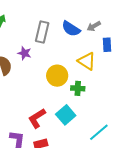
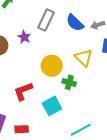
red L-shape: (37, 118) -> (23, 91), moved

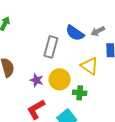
gray rectangle: (46, 20) -> (51, 47), moved
purple star: (24, 37) -> (37, 80), moved

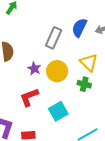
blue semicircle: (75, 33) -> (79, 28), turned 72
green cross: (80, 93) -> (84, 84), moved

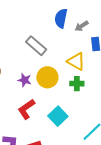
blue semicircle: (79, 28) -> (61, 18), moved
gray rectangle: (54, 38) -> (36, 46), turned -60

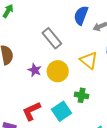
green cross: (77, 84) -> (82, 95), moved
red L-shape: (26, 109) -> (31, 111), moved

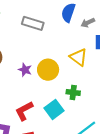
gray rectangle: (52, 38) -> (33, 23), moved, turned -30

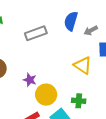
gray rectangle: (33, 23) -> (36, 33), turned -35
yellow circle: (48, 70) -> (46, 95), moved

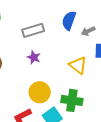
purple star: (30, 80) -> (34, 57), moved
green cross: (79, 101) -> (72, 100), size x1.5

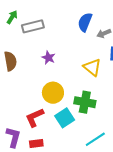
gray rectangle: (33, 30) -> (33, 26), moved

